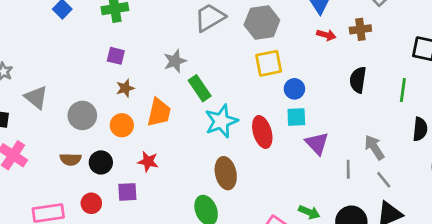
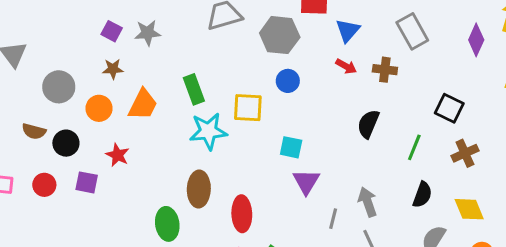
gray star: (175, 61) -> (148, 33), moved
yellow square: (269, 63) -> (248, 108), moved
blue circle: (294, 89) -> (288, 81), moved
red ellipse: (262, 132) -> (242, 214), moved

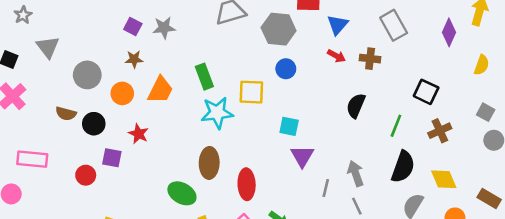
red circle: (44, 185) -> (86, 175), moved
black semicircle: (422, 195) -> (403, 167), size x1.4
green ellipse: (167, 224) -> (182, 193), turned -52

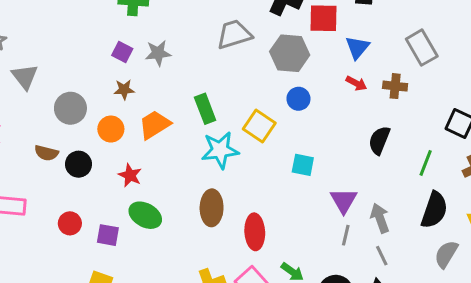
orange trapezoid: (160, 90) -> (155, 125), turned -148
yellow square: (251, 92) -> (259, 126), turned 32
purple triangle: (302, 156) -> (344, 201), moved
purple square: (112, 158) -> (108, 235), moved
green ellipse: (182, 193) -> (145, 215), moved

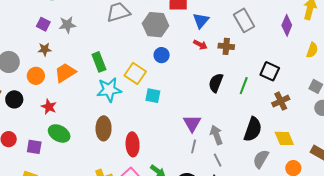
green line: (426, 163) -> (244, 86), moved
cyan square: (303, 165) -> (153, 96), moved

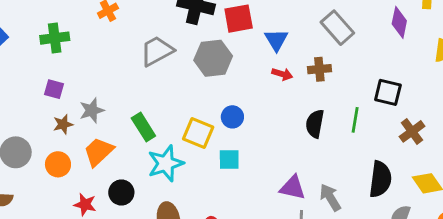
gray star: (67, 25) -> (92, 110), moved
blue circle: (162, 55) -> (232, 117), moved
black circle: (14, 99) -> (121, 192), moved
purple triangle: (192, 123) -> (293, 188), turned -36

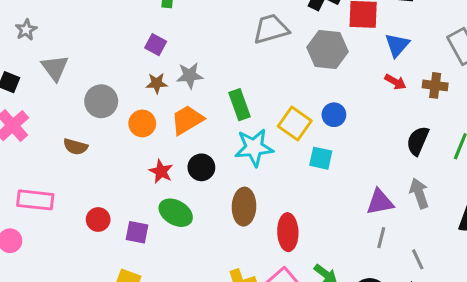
purple triangle: (293, 188) -> (380, 202), turned -36
gray arrow: (330, 197) -> (419, 193), moved

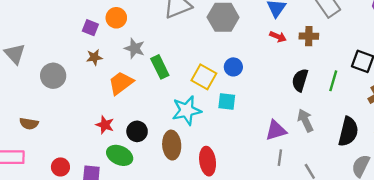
gray star: (190, 75) -> (135, 48), moved, turned 30
orange circle: (142, 123) -> (116, 18), moved
brown semicircle: (75, 147) -> (29, 124), moved
cyan star: (254, 147) -> (187, 110), moved
black circle: (201, 167) -> (137, 131), moved

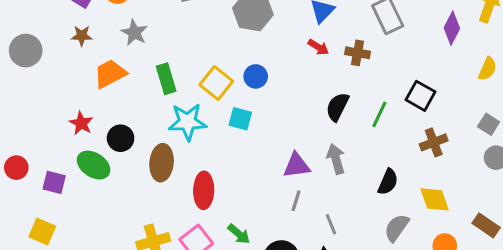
green rectangle: (160, 67) -> (166, 79), moved
black semicircle: (348, 132) -> (388, 182), size x0.7

